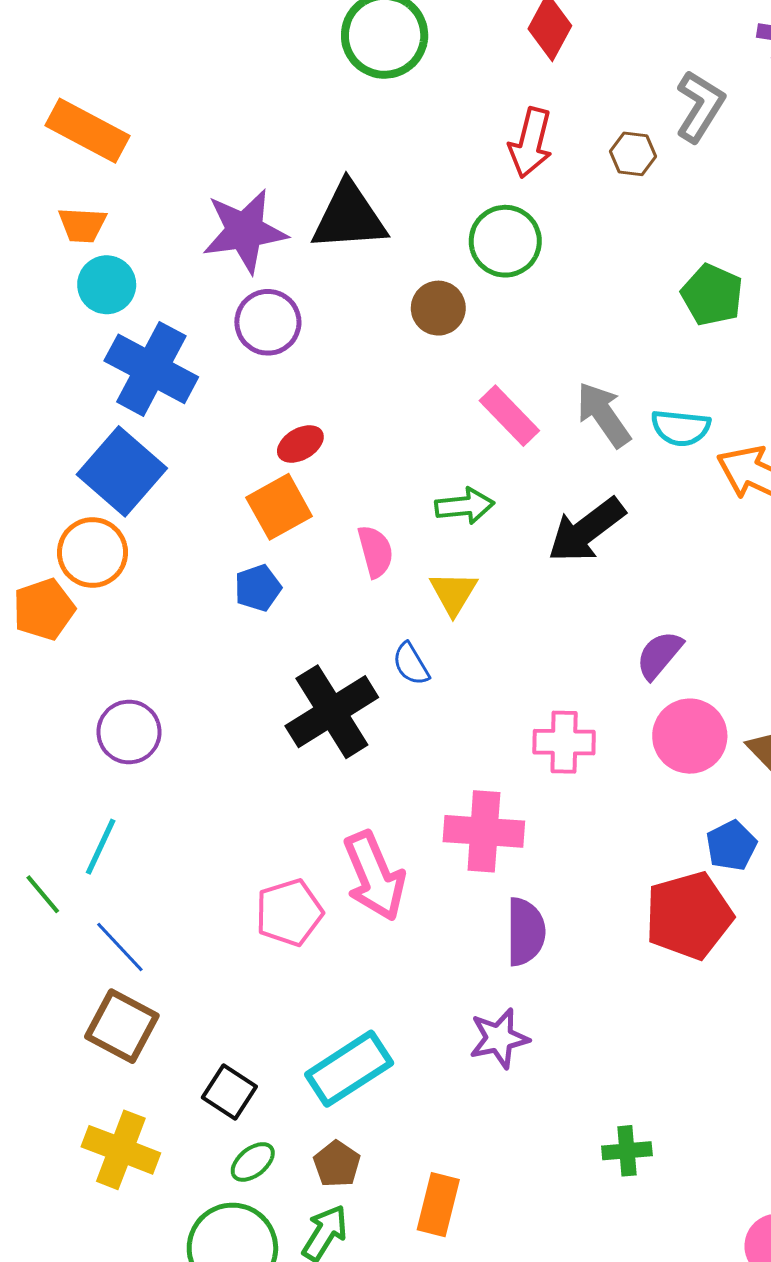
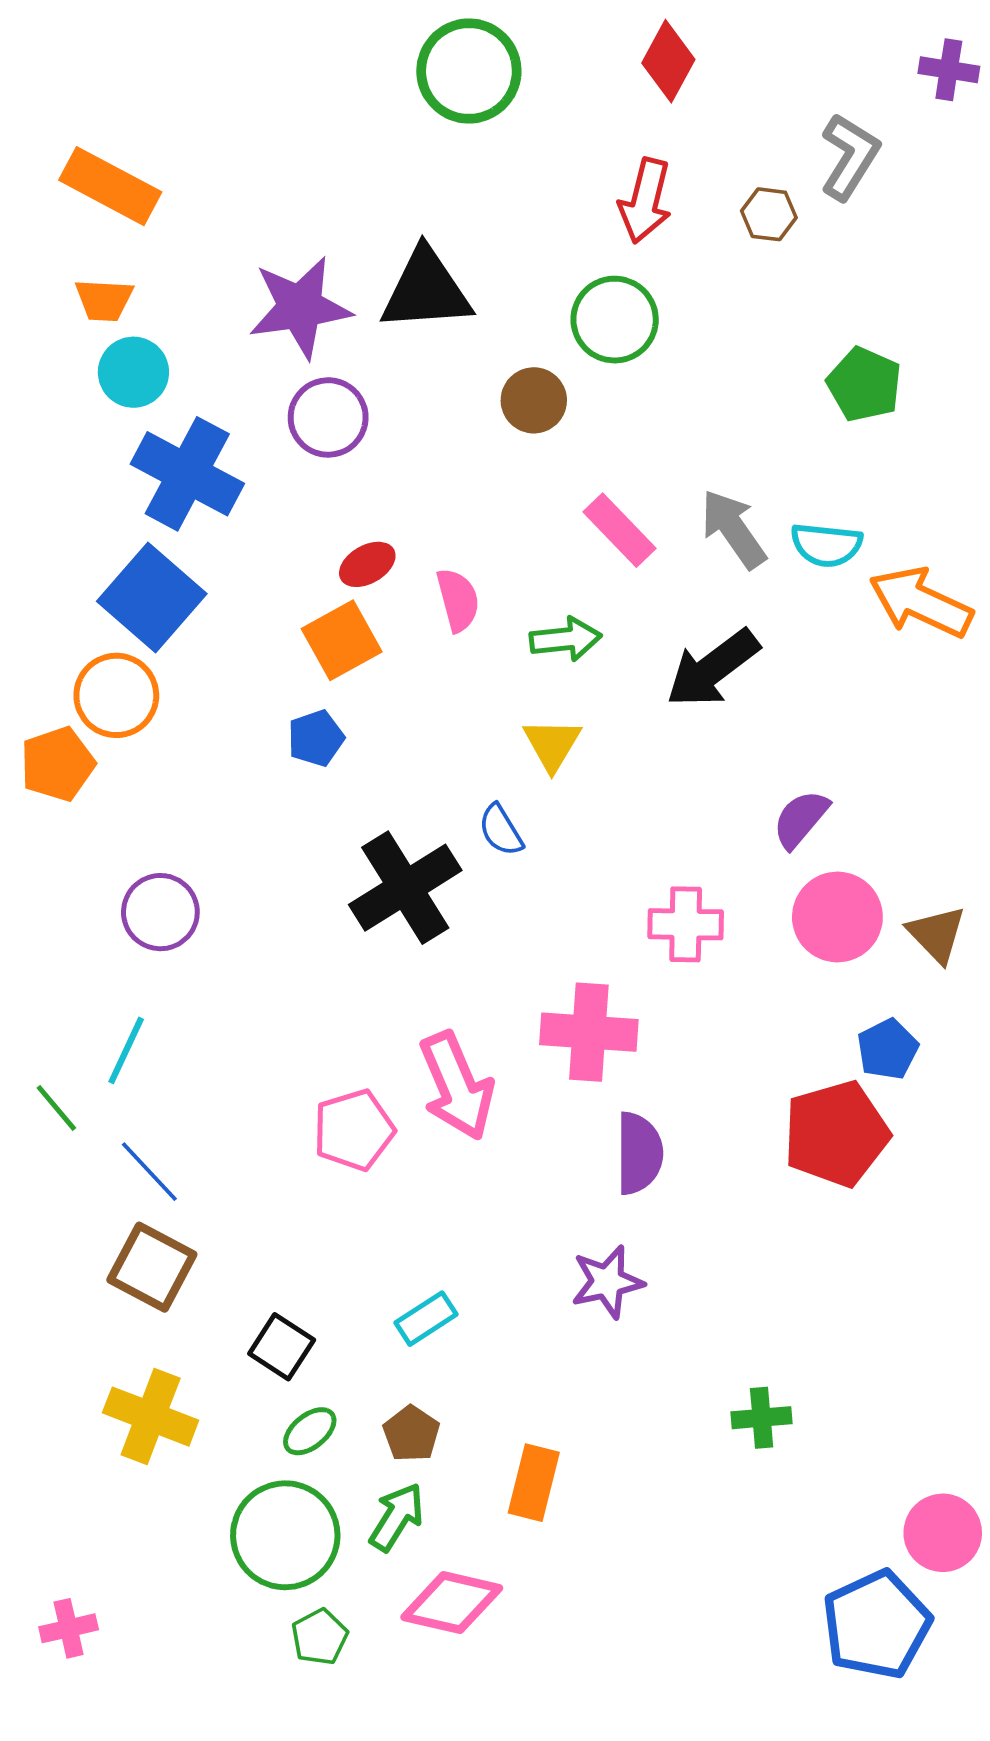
pink semicircle: (375, 551) -> (458, 600), moved
cyan rectangle: (349, 1069) -> (426, 1319), size x0.6

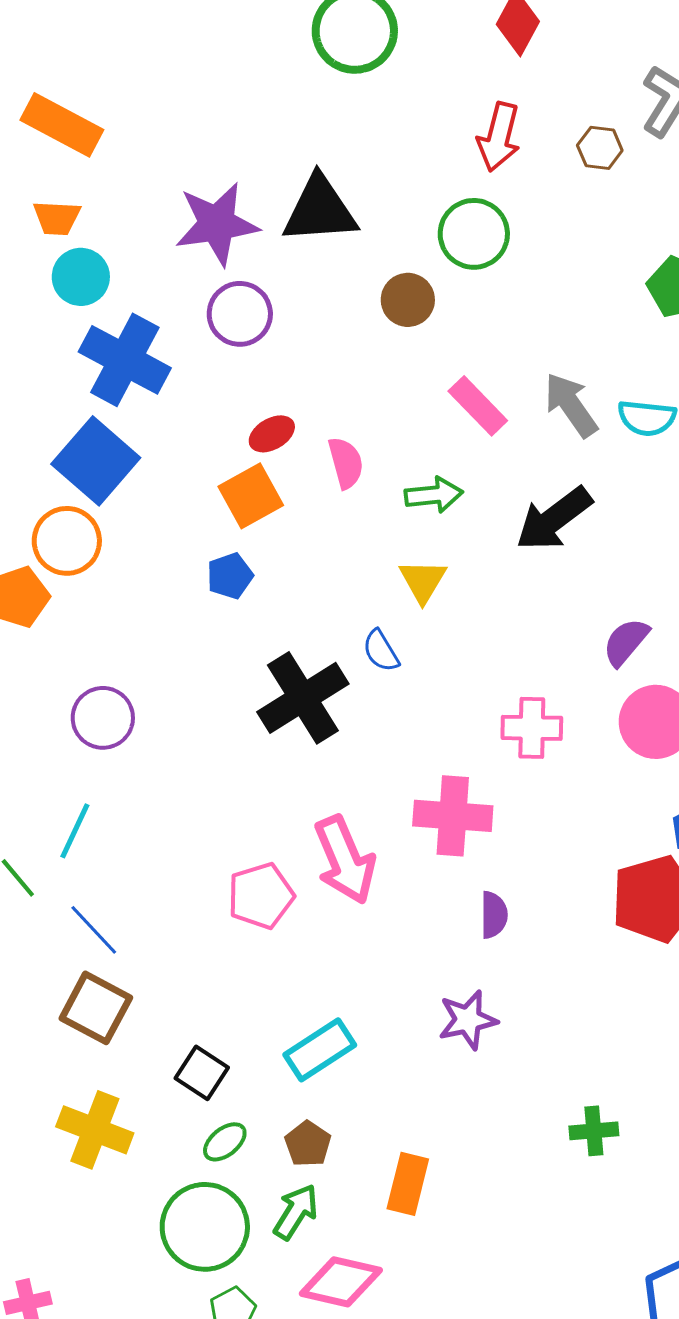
purple semicircle: (639, 1153) -> (494, 915), size x0.7
cyan rectangle: (426, 1319) -> (320, 1050), size x1.4

